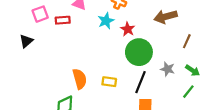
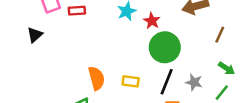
gray star: (168, 69) -> (194, 82), moved

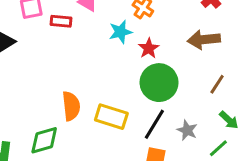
brown line: (220, 35) -> (217, 84), moved
yellow rectangle: (131, 81) -> (111, 117), size x1.5

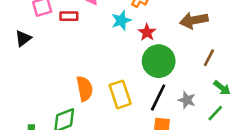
yellow rectangle: (111, 117) -> (120, 94), turned 60

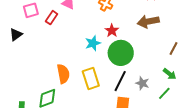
red rectangle: (69, 16) -> (52, 18), turned -56
cyan star: (121, 20) -> (93, 43), moved
brown line: (209, 58) -> (174, 48), moved

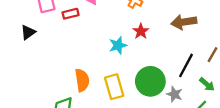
red rectangle: (52, 18) -> (71, 14), turned 40
green circle: (121, 53) -> (150, 81), moved
black line: (120, 81) -> (186, 65), moved

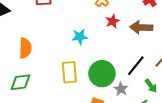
red star: (141, 31) -> (112, 21), moved
orange semicircle: (82, 80) -> (25, 48), moved

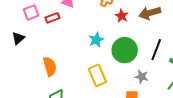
green circle: (102, 74) -> (125, 50), moved
gray star: (121, 89) -> (142, 77), moved

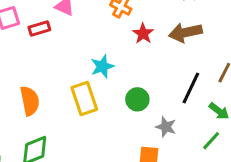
green circle: (125, 50) -> (137, 99), moved, size x0.6
yellow rectangle: (97, 75) -> (84, 99), moved

